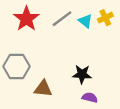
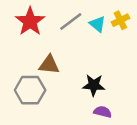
gray hexagon: (16, 66) -> (30, 90), moved
brown triangle: (43, 89) -> (49, 65), moved

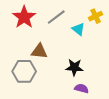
cyan triangle: (98, 24) -> (78, 29), moved

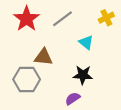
cyan triangle: (78, 29) -> (86, 42), moved
purple semicircle: (81, 88) -> (73, 99), moved, turned -48

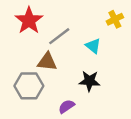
gray line: (63, 19) -> (59, 36), moved
purple semicircle: (73, 99) -> (66, 106), moved

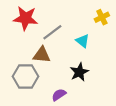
red star: (29, 21) -> (25, 18), turned -30
black star: (89, 81) -> (79, 72), turned -30

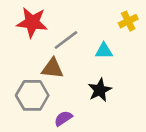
cyan triangle: (83, 41) -> (104, 51), turned -40
purple semicircle: (59, 95) -> (63, 118), moved

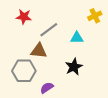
red star: (32, 22) -> (24, 17), size x0.7

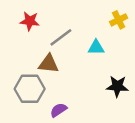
black star: (74, 67) -> (117, 86), moved, turned 30

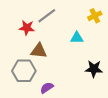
red star: (30, 21) -> (27, 28), moved
gray line: (61, 37) -> (47, 16), moved

